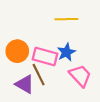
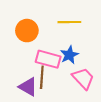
orange circle: (17, 51) -> (27, 31), moved
brown line: (39, 75) -> (42, 77), turned 30

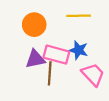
blue star: (69, 55) -> (79, 50), turned -30
purple triangle: (28, 87) -> (35, 59), moved, turned -42

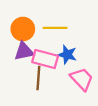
yellow line: (79, 16) -> (55, 28), moved
purple triangle: (35, 59) -> (24, 51), moved

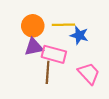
blue star: (67, 55) -> (79, 35), moved

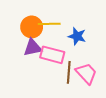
yellow line: (63, 25) -> (49, 24), moved
brown line: (48, 72) -> (69, 72), moved

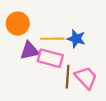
yellow line: (49, 24) -> (52, 39), moved
orange circle: (32, 27) -> (18, 23), moved

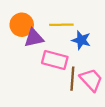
yellow line: (52, 39) -> (61, 25), moved
purple triangle: (30, 51) -> (34, 38), moved

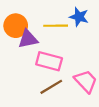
blue star: (81, 40) -> (79, 17), moved
brown line: (72, 79) -> (51, 87), moved, turned 55

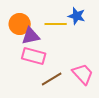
pink rectangle: (49, 61) -> (34, 56), moved

